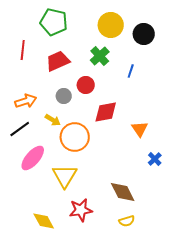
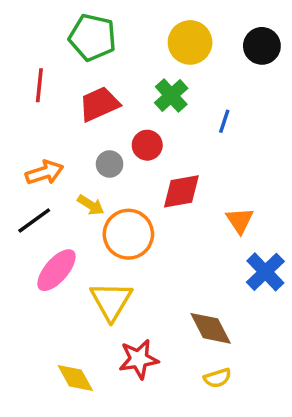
black circle: (144, 34) -> (262, 46), moved
blue cross: (155, 159) -> (265, 272), size x1.6

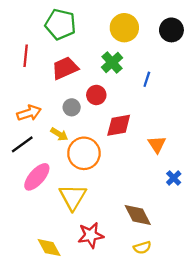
blue cross: (265, 272) -> (174, 178), size x0.6

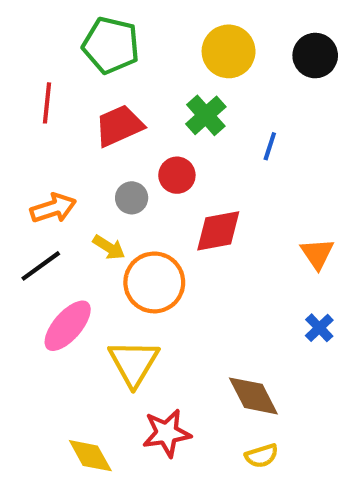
orange triangle: (157, 144) -> (317, 254), moved

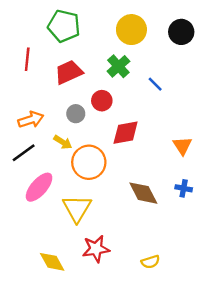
blue line: (270, 146) -> (155, 84), turned -63
blue cross: (319, 328) -> (184, 188), turned -35
brown diamond: (253, 396) -> (143, 193), moved

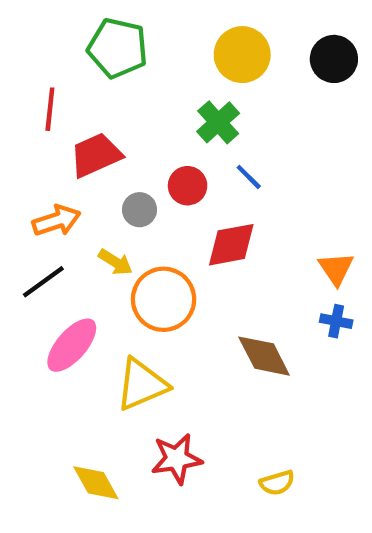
red trapezoid: (69, 72) -> (96, 155), moved
blue line: (155, 84) -> (249, 177), moved
blue cross: (184, 188) -> (336, 321), moved
yellow triangle: (77, 208) -> (142, 384), turned 36

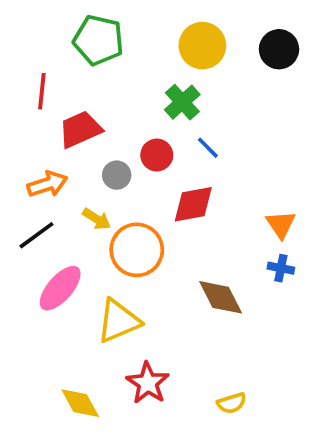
red star: (177, 459) -> (148, 383), turned -30

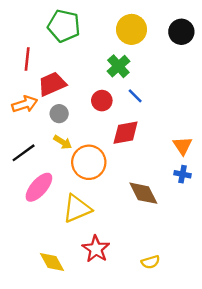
gray circle: (117, 175) -> (59, 114), moved
orange arrow: (47, 184) -> (25, 104), moved

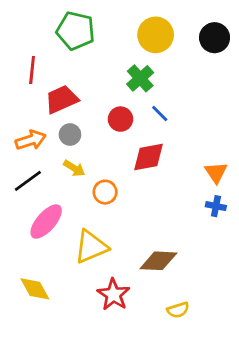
orange arrow: (25, 104) -> (31, 140), moved
orange circle: (89, 162) -> (105, 192), size x0.6
brown diamond: (143, 193) -> (158, 261), moved, turned -60
yellow diamond: (52, 262) -> (35, 289), moved

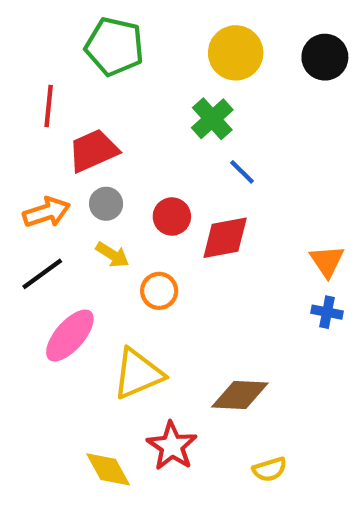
red circle: (120, 119) -> (172, 216), moved
yellow diamond: (35, 289) -> (108, 469), moved

